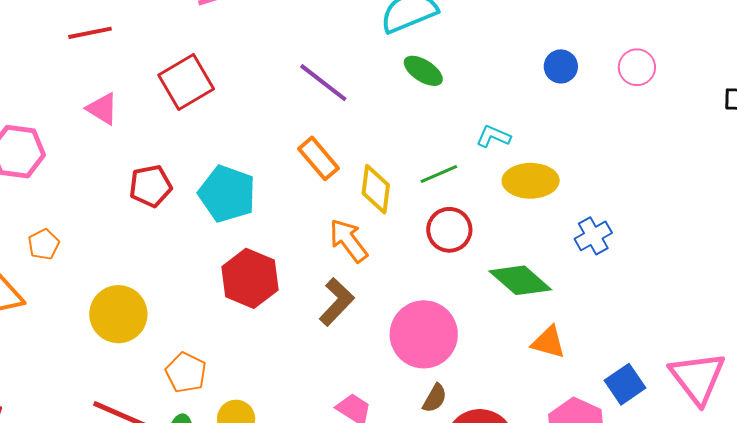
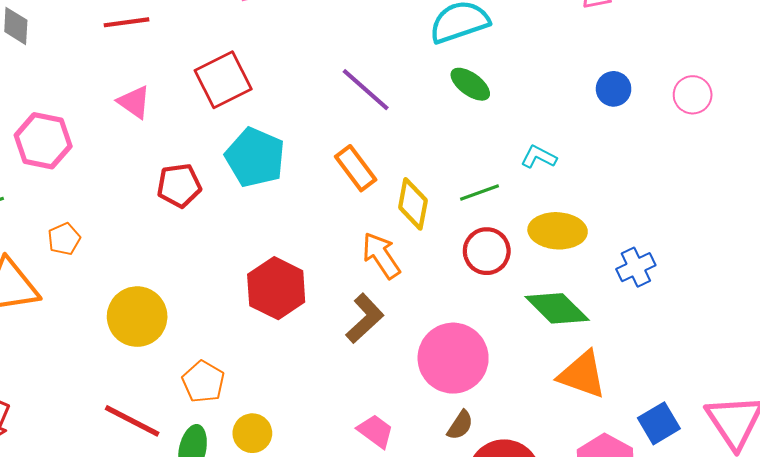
yellow ellipse: (531, 181) -> (558, 231), moved
cyan pentagon: (227, 194) -> (255, 157), moved
orange triangle: (548, 342) -> (582, 375), size x1.4

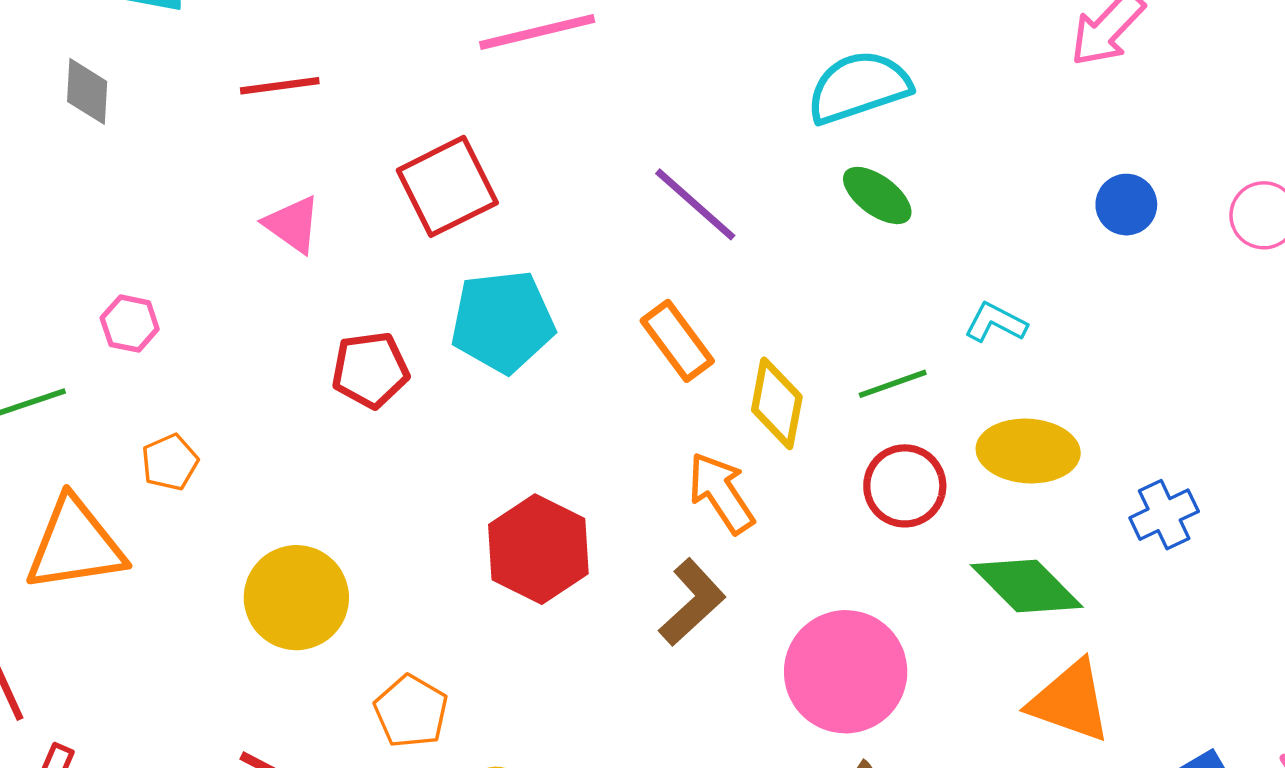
pink hexagon: (43, 141) -> (130, 324), moved, size x0.6
cyan pentagon: (255, 157) -> (503, 322), turned -30

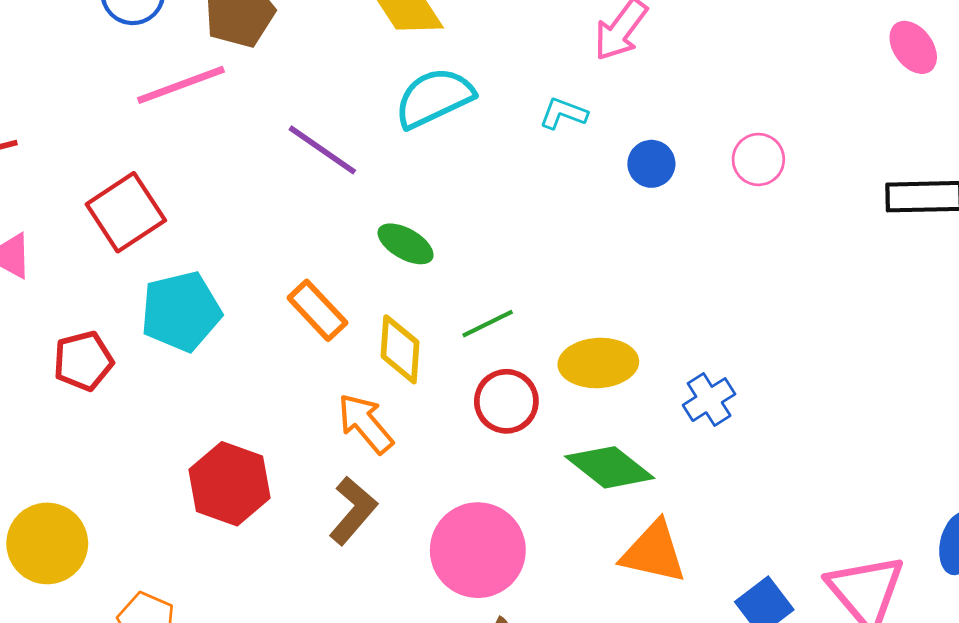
green ellipse: (877, 195) -> (406, 244), moved
purple line: (695, 204) -> (322, 150), moved
cyan L-shape: (996, 323) -> (563, 113), moved

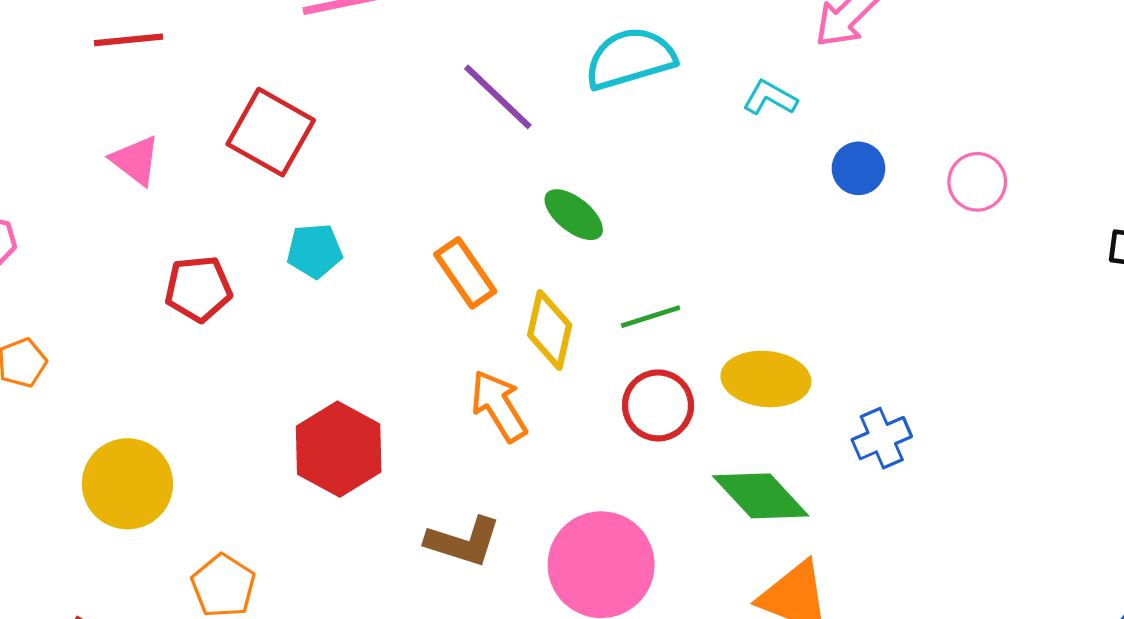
red square: (126, 212) -> (271, 132), turned -36
cyan pentagon: (181, 311) -> (315, 251), size x0.6
brown L-shape: (353, 511) -> (463, 542), moved, turned 58

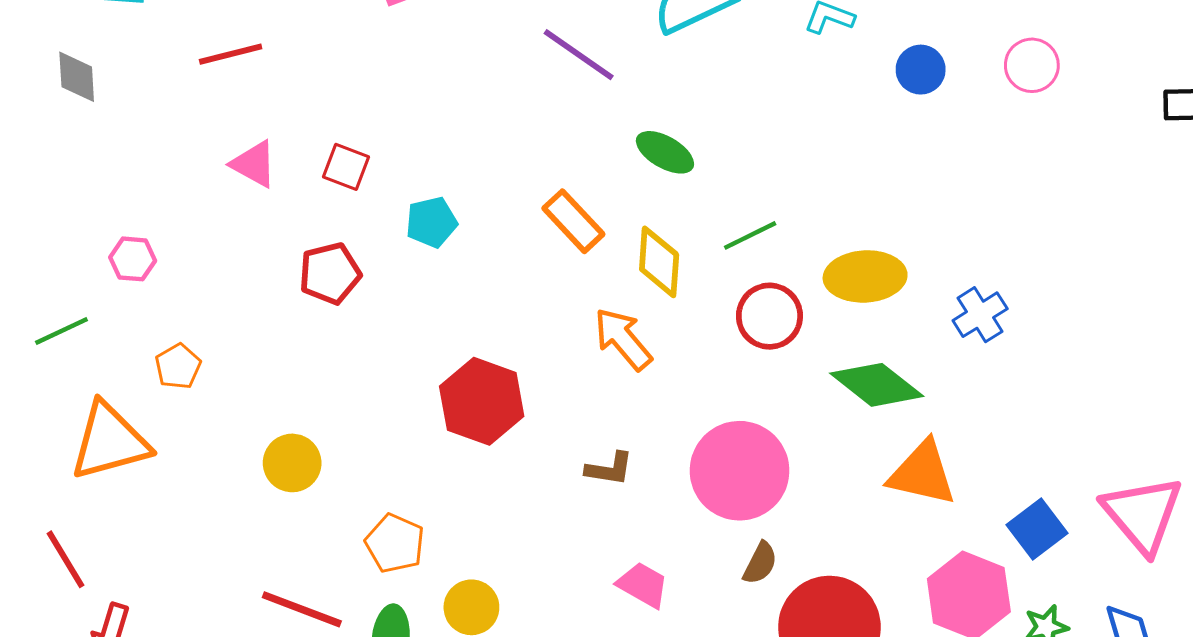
red square: (271, 132) -> (346, 167), moved, size x0.6
yellow circle: (127, 484) -> (292, 463), size x0.7
brown L-shape: (463, 542) -> (609, 469), size x0.7

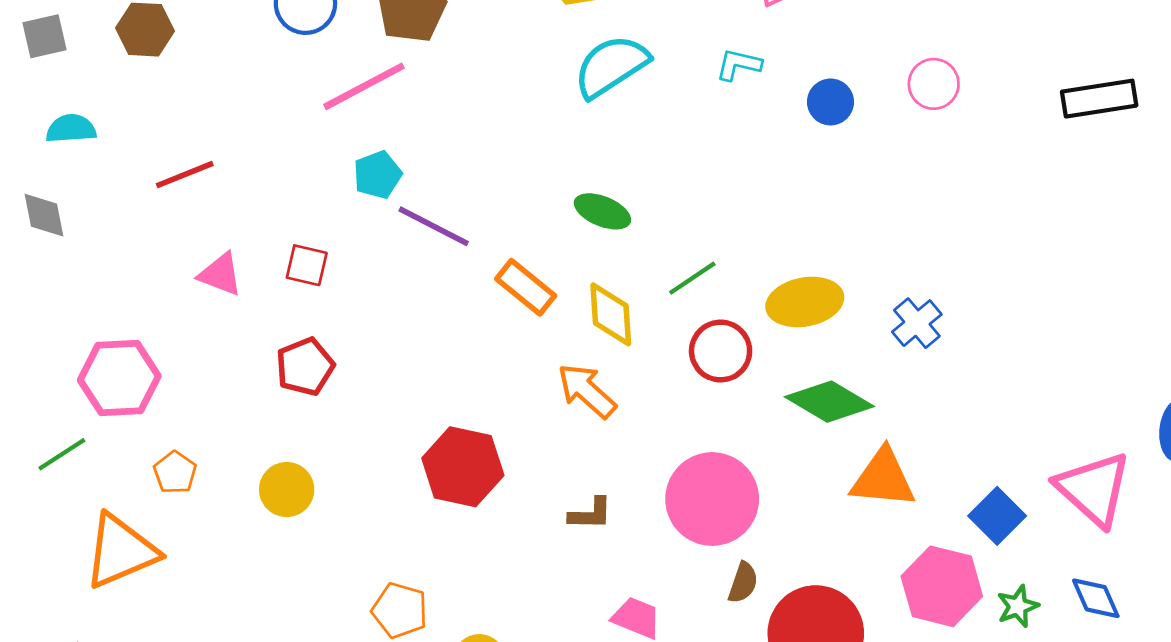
purple line: (579, 55) -> (434, 226), moved
cyan pentagon: (431, 222) -> (378, 175), moved
pink hexagon: (133, 259) -> (119, 378), size x1.8
yellow circle: (292, 463) -> (287, 490), moved

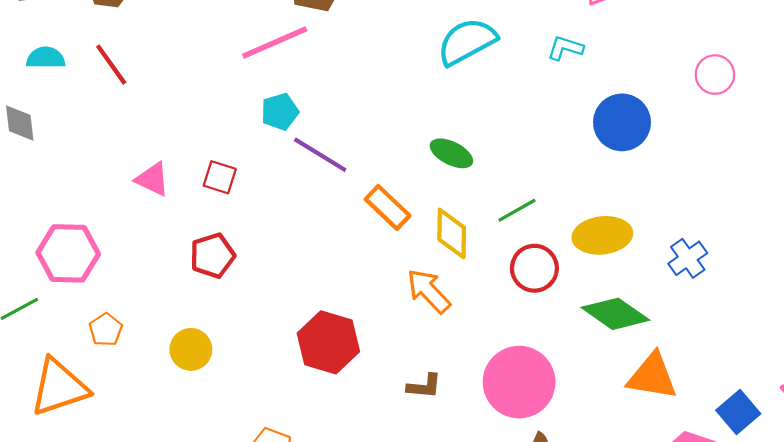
blue circle: (830, 102) -> (622, 122), moved, size x1.6
red line: (185, 175) -> (111, 65), moved, turned 72

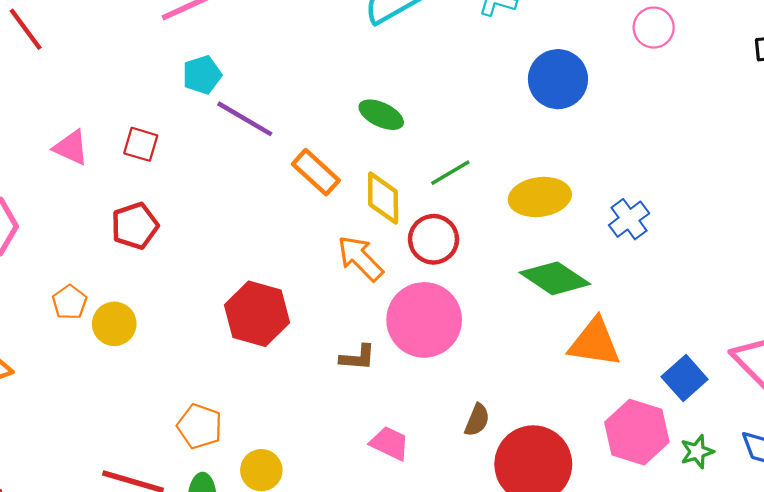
red circle: (534, 268) -> (434, 239), moved
orange pentagon: (106, 330) -> (70, 302), moved
pink circle: (519, 382) -> (424, 320), moved

